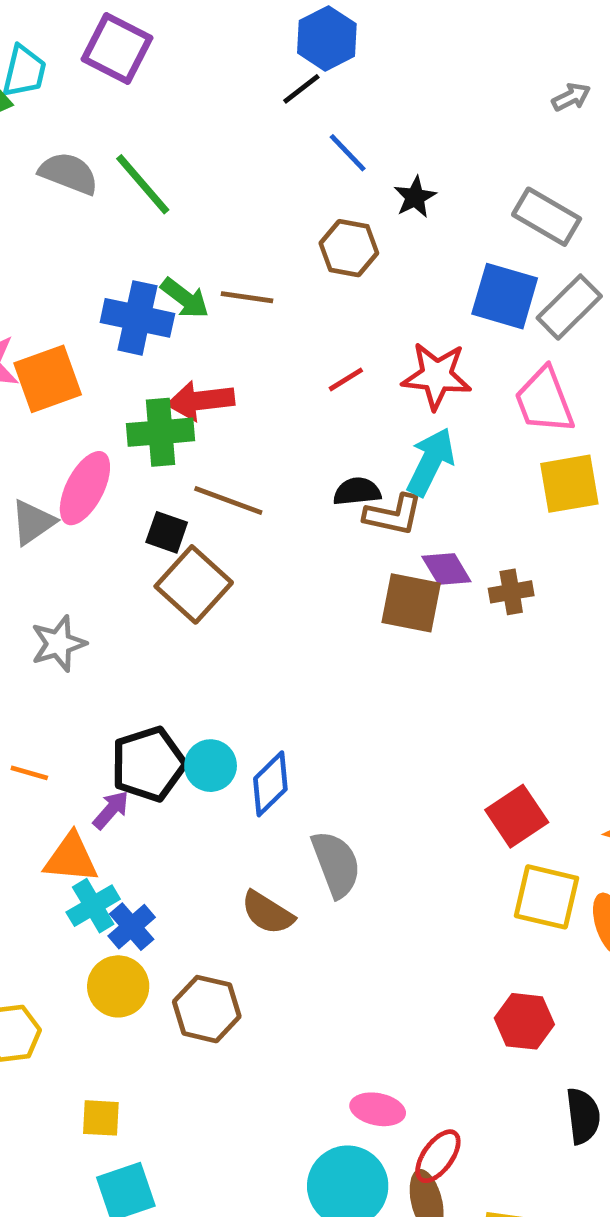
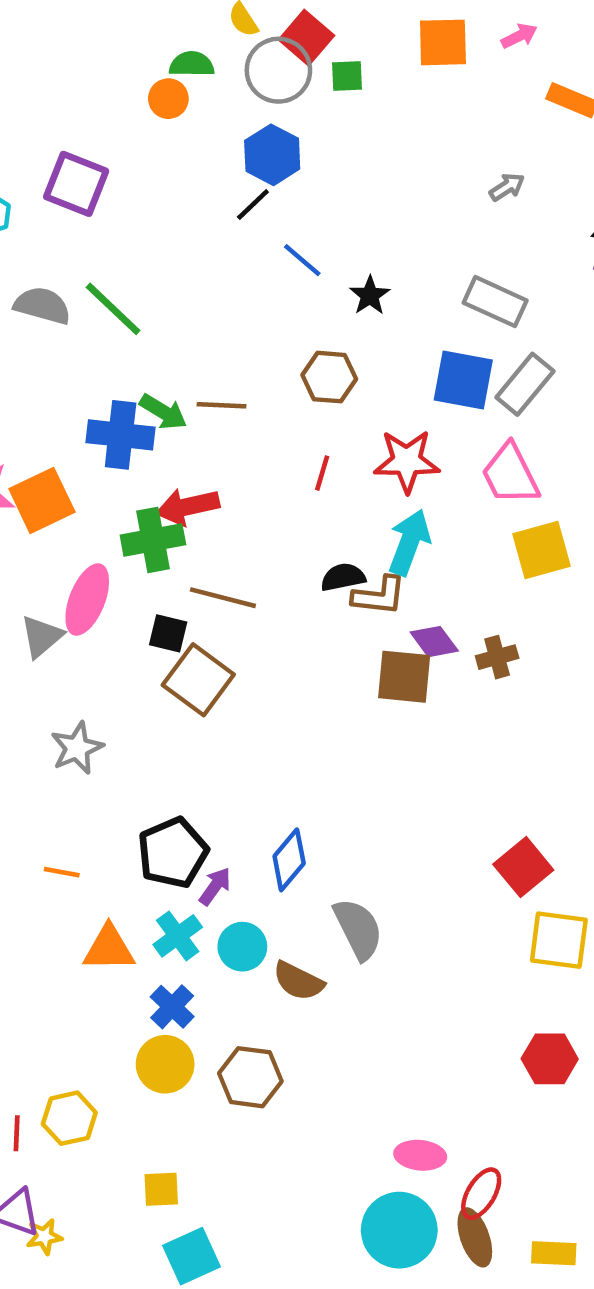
brown hexagon: (349, 248) -> (329, 377), moved
red line: (346, 379) -> (322, 473), turned -36
cyan circle: (211, 766) -> (242, 947), moved
purple arrow: (111, 810) -> (215, 886), moved
cyan cross: (93, 906) -> (178, 936), moved

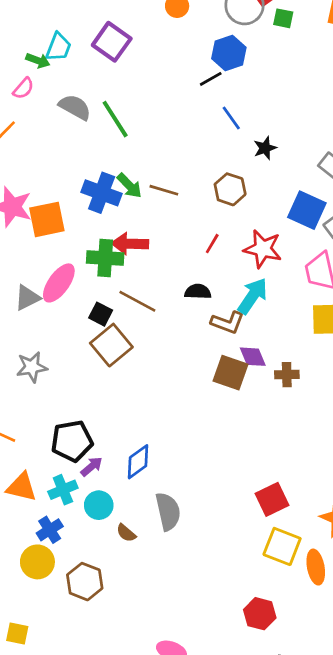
black semicircle: (343, 577) -> (198, 292), moved
brown semicircle: (298, 981) -> (126, 533), size x0.7

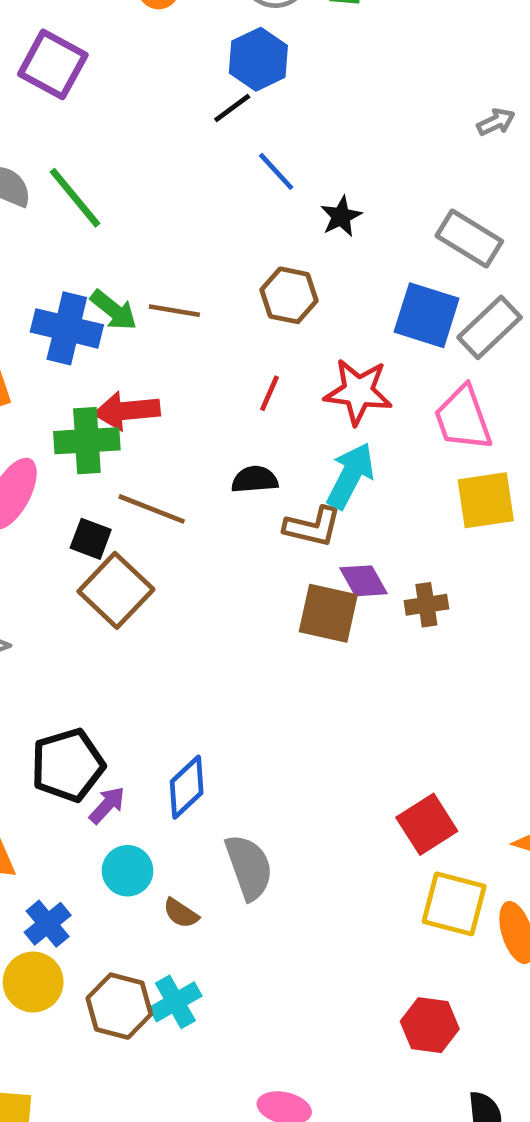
cyan cross: (63, 490) -> (175, 1002), moved

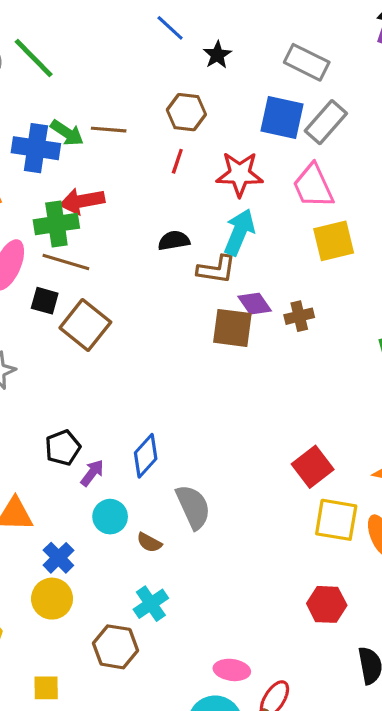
red line: (269, 393) -> (177, 161), moved
brown line: (152, 509) -> (66, 262), moved
black square: (91, 539) -> (45, 301), moved
black pentagon: (68, 765) -> (63, 448), size x0.7
brown hexagon: (119, 1006) -> (116, 647), moved

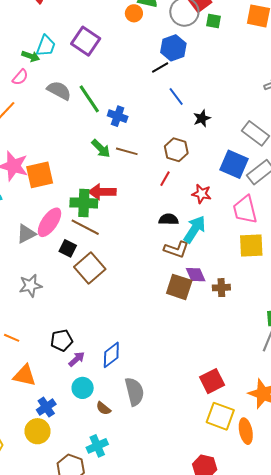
blue cross: (36, 148) -> (118, 116), moved, size x0.7
red star: (240, 174) -> (202, 194), size x0.7
black semicircle: (174, 241) -> (169, 219), moved

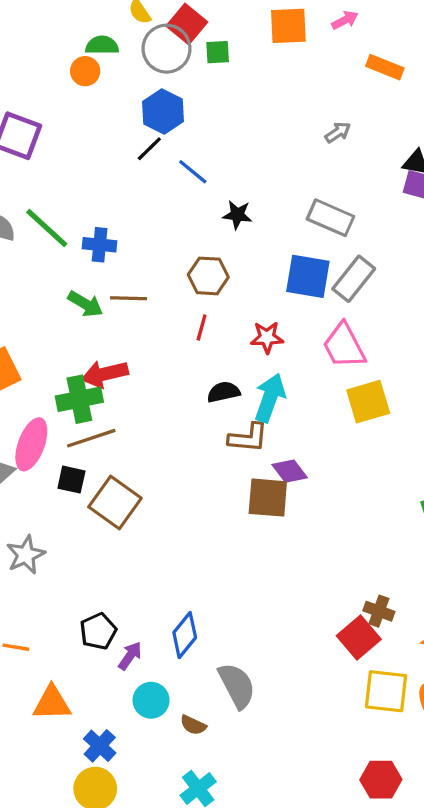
blue line: (176, 96) -> (193, 172), moved
black star: (202, 118) -> (237, 215), turned -30
brown line: (85, 227) -> (91, 438), turned -32
brown cross: (221, 288) -> (379, 611), moved, turned 36

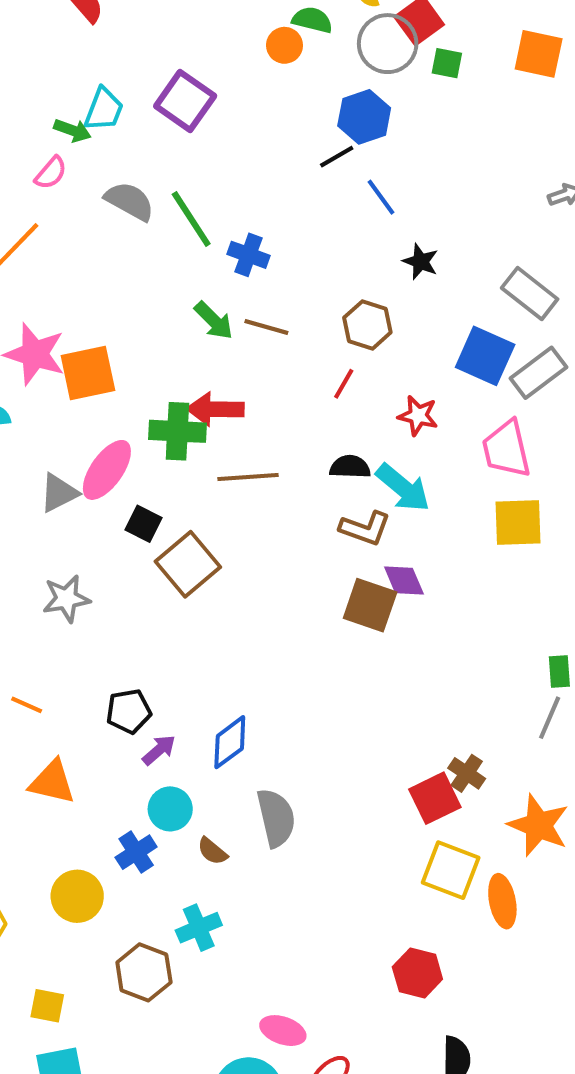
cyan arrow: (270, 398) -> (403, 488), turned 96
brown line: (91, 438) -> (248, 477), moved
blue cross: (100, 746) -> (136, 852), moved

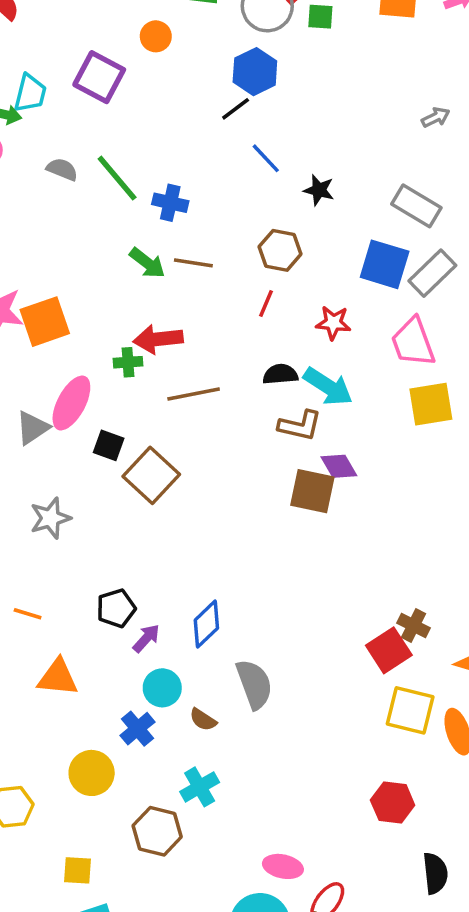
orange circle: (285, 45) -> (156, 36), moved
blue line: (381, 197) -> (266, 158), moved
gray semicircle: (130, 201) -> (62, 169), size x0.7
green cross: (177, 431) -> (128, 362), size x0.6

